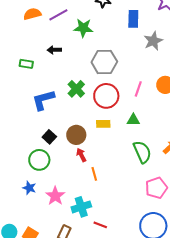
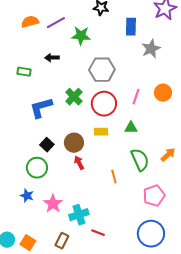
orange line: (94, 174) -> (114, 177), moved

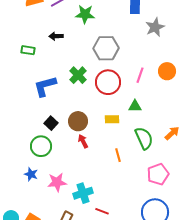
yellow rectangle: (101, 132) -> (112, 119), moved
pink star: (53, 204) -> (57, 182), turned 30

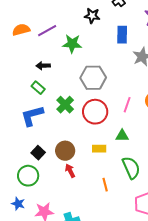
green rectangle: (28, 50) -> (38, 88), moved, turned 32

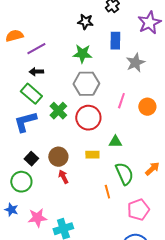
purple line: (47, 31) -> (36, 49), moved
green star: (72, 44) -> (82, 54), moved
green rectangle: (38, 88) -> (31, 94), size x1.5
pink line: (127, 105) -> (121, 101), moved
orange line: (105, 185) -> (107, 192), moved

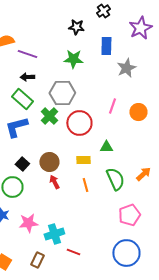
purple line: (36, 49) -> (27, 54), turned 48
gray hexagon: (86, 84) -> (62, 93), moved
orange line: (107, 192) -> (85, 185), moved

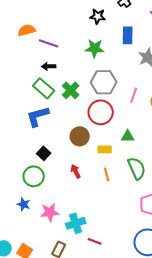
gray hexagon: (62, 93) -> (104, 82), moved
green cross: (49, 116) -> (71, 90), moved
brown circle: (49, 162) -> (80, 136), moved

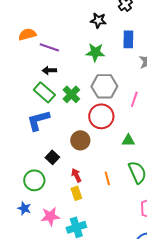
yellow rectangle: (105, 149) -> (76, 193), moved, turned 72
black square: (44, 153) -> (52, 157), moved

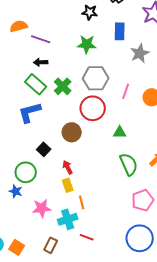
orange line: (107, 178) -> (82, 202), moved
blue star: (24, 208) -> (16, 191), moved

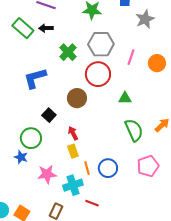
green rectangle: (36, 84) -> (23, 28), moved
blue circle: (140, 238) -> (108, 168), moved, size x0.7

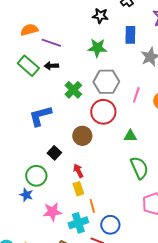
blue circle: (108, 168) -> (110, 225), moved

